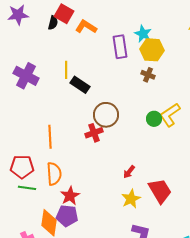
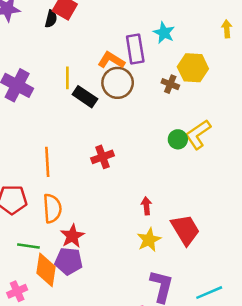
orange L-shape: (86, 27) -> (111, 60), moved
yellow hexagon: (152, 50) -> (193, 68), moved
brown circle: (106, 115) -> (118, 83), moved
red arrow: (129, 172) -> (146, 206), turned 136
green line: (27, 188) -> (28, 246), moved

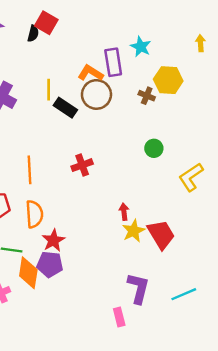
yellow L-shape: (198, 134) -> (191, 177), moved
yellow star: (149, 240) -> (134, 231), moved

